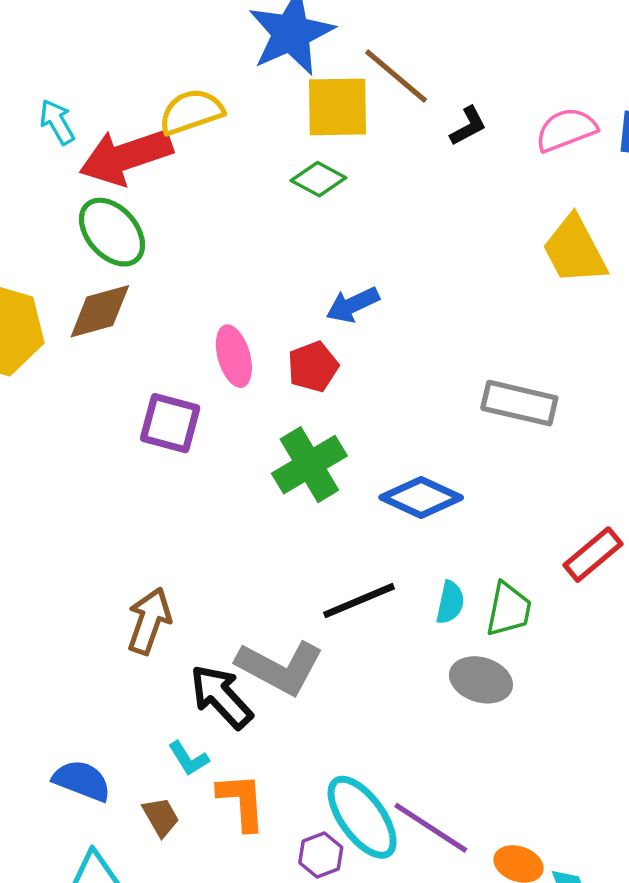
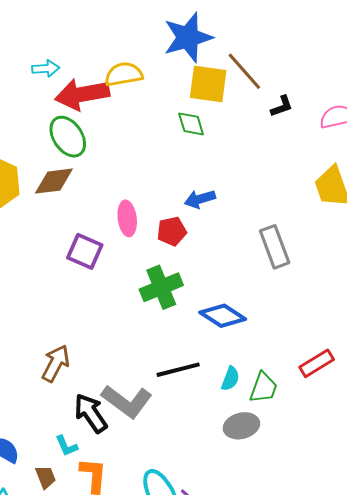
cyan arrow: (57, 122) -> (46, 69), turned 108
green diamond: (318, 179) -> (191, 124), turned 36
gray rectangle: (519, 403) -> (275, 247), moved, turned 48
gray ellipse: (481, 680) -> (241, 426), turned -40

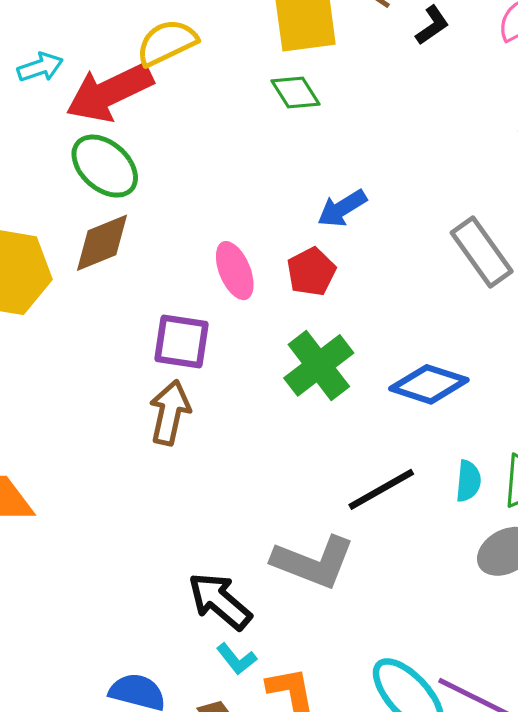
brown arrow: (56, 363) -> (170, 413), moved
black arrow: (91, 413) -> (220, 601), moved

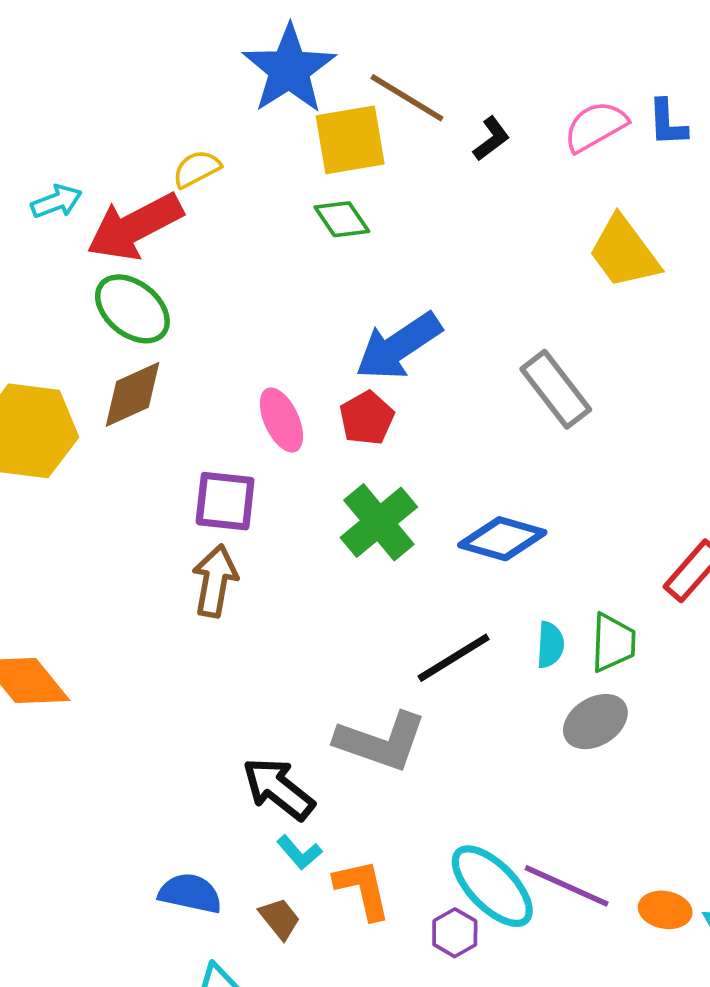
yellow semicircle: (167, 43) -> (197, 169), size x0.7
blue arrow: (342, 208) -> (398, 346), size x1.6

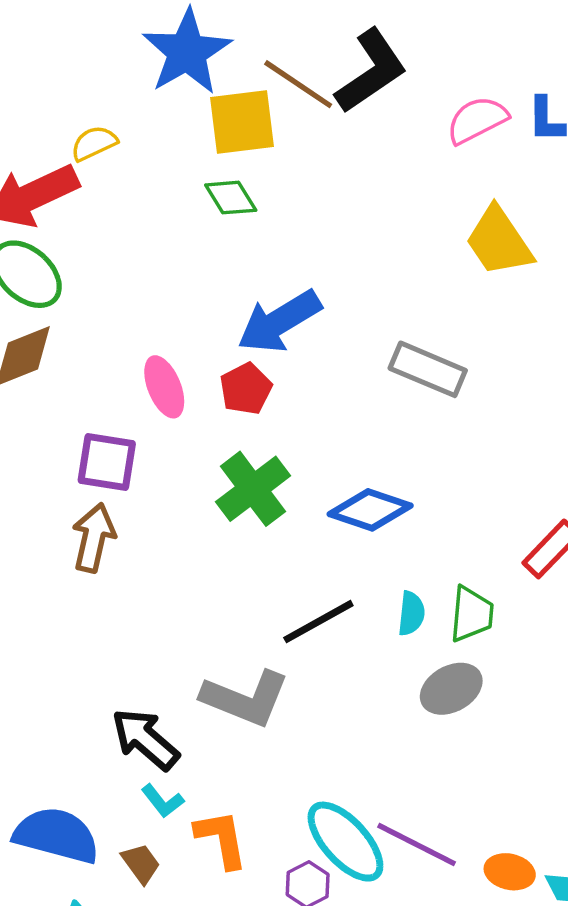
black L-shape: (491, 139) -> (371, 71), moved, size x2.0
gray rectangle: (556, 389) -> (428, 369), turned -32
blue semicircle: (190, 893) -> (56, 835), size x1.4

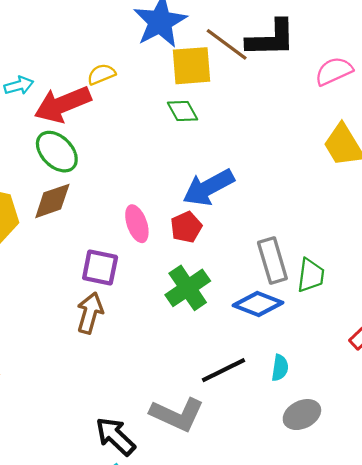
black L-shape: (371, 71) -> (271, 39), turned 30
gray rectangle: (428, 369) -> (272, 260), moved, turned 48
green trapezoid: (472, 614) -> (311, 275), moved

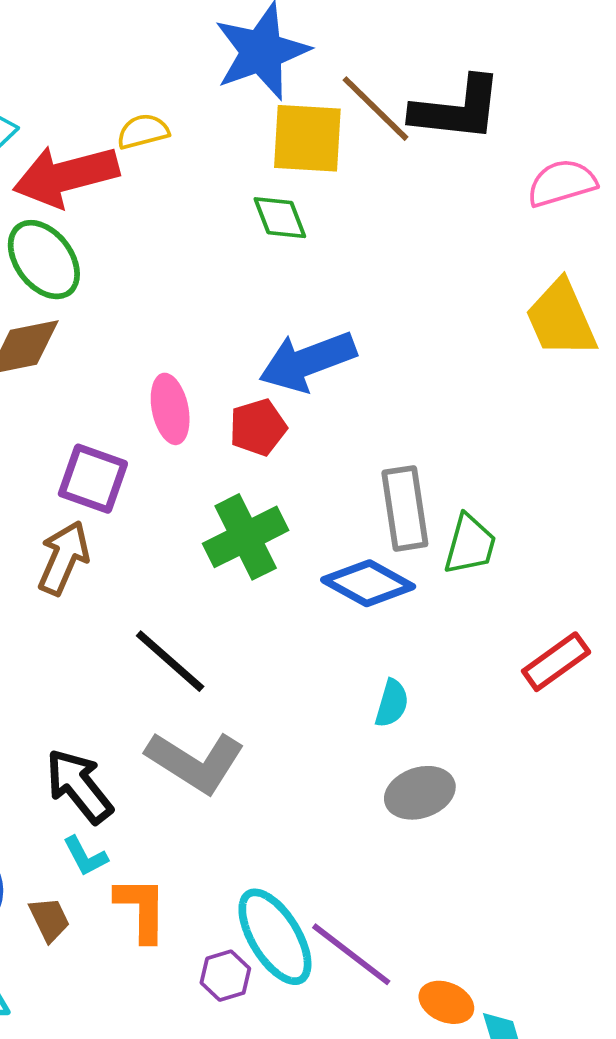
black line: (224, 370) -> (170, 661), moved, turned 60

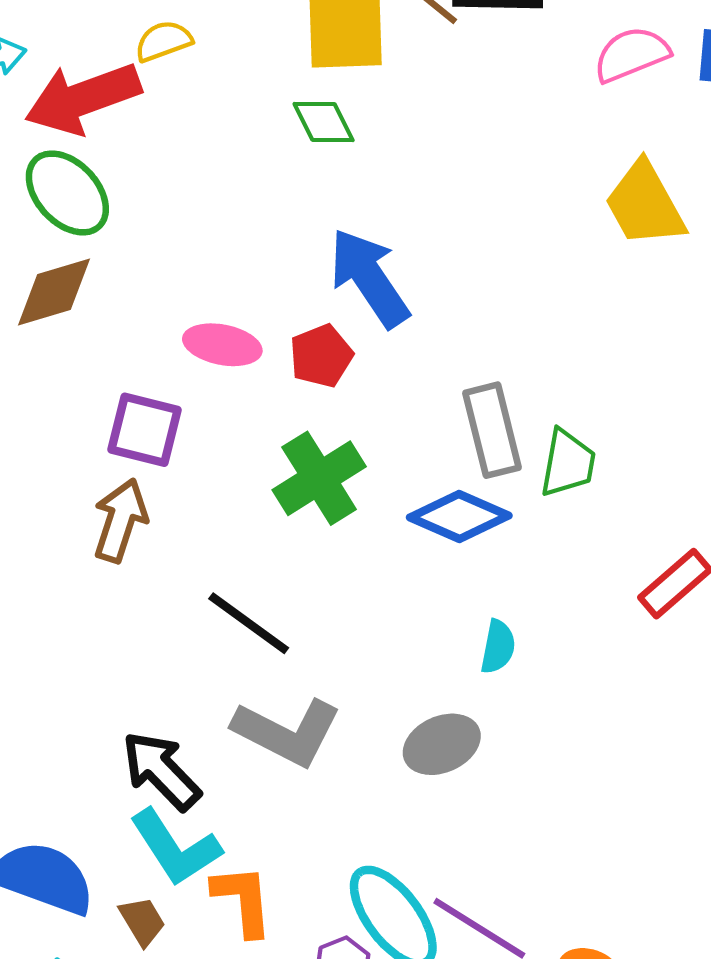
blue arrow: (308, 361) -> (369, 278), turned 82
pink ellipse: (170, 409) -> (222, 345), turned -62
gray ellipse: (420, 793) -> (442, 744), moved
cyan L-shape: (85, 856) -> (175, 848), size x1.8

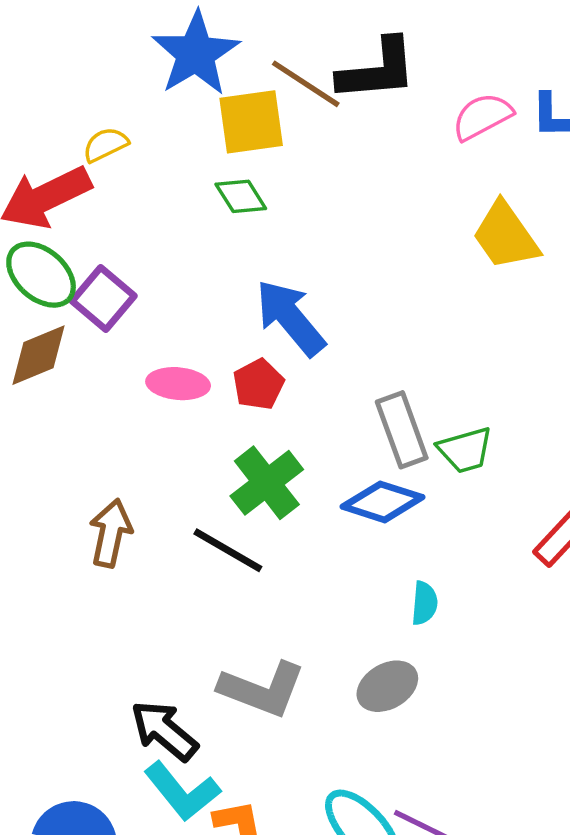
purple square: (144, 430) -> (103, 298), moved, turned 32
green trapezoid: (568, 463) -> (465, 450), turned 70
black line: (249, 623) -> (228, 550), moved

